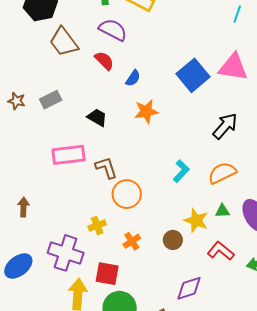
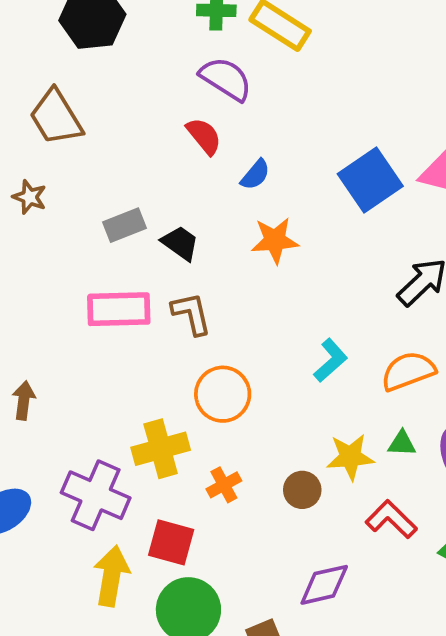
brown trapezoid: (64, 42) -> (56, 117), moved
gray rectangle: (51, 100) -> (124, 225), moved
brown L-shape: (106, 168) -> (191, 314), moved
yellow star: (196, 220) -> (350, 457), turned -30
yellow cross: (97, 226) -> (161, 449), size x1.6

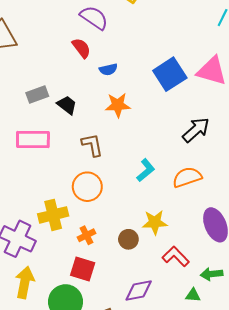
blue semicircle: (255, 175) -> (108, 69), turned 36
brown L-shape: (191, 314) -> (92, 145), moved
green triangle: (402, 443) -> (193, 295), moved
red square: (171, 542) -> (83, 269), moved

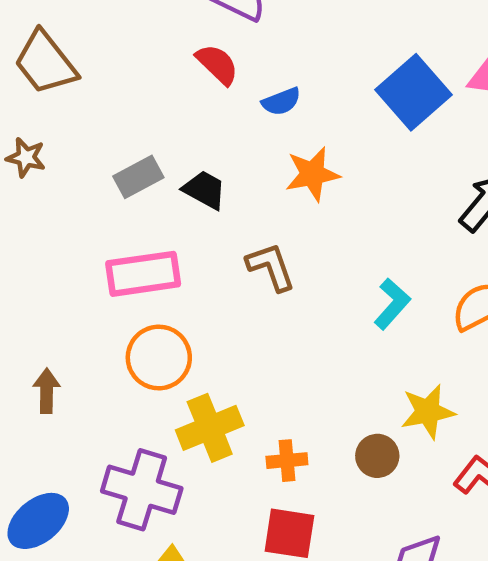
orange circle: (87, 187) -> (159, 357), moved
orange cross: (86, 235) -> (287, 461), turned 30

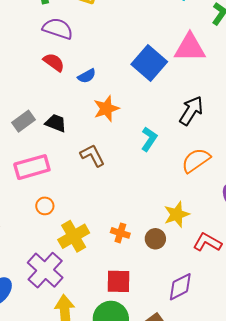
cyan L-shape: (392, 304) -> (149, 139), moved
orange circle: (159, 357) -> (45, 206), size x0.6
orange cross: (287, 461) -> (120, 233), moved, turned 30
purple cross: (142, 490) -> (45, 270), turned 33

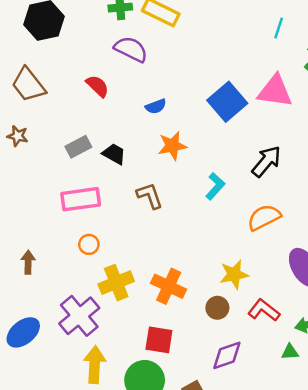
red semicircle: (54, 62) -> (97, 86), moved
orange cross: (120, 233) -> (169, 286), size x1.6
brown circle: (155, 239) -> (217, 308), moved

